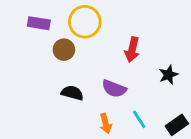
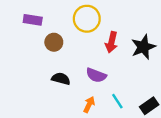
yellow circle: (85, 22) -> (87, 19), moved
black star: (168, 75) -> (143, 47), moved, size x1.5
orange arrow: (106, 124) -> (89, 105), turned -140

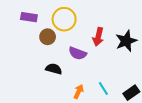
yellow circle: (87, 19) -> (64, 19), moved
purple semicircle: (96, 75) -> (78, 53), moved

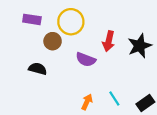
black semicircle: (54, 69) -> (38, 69), moved

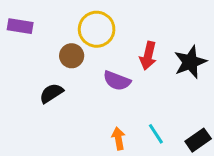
purple rectangle: (32, 19) -> (20, 26), moved
black semicircle: (38, 69) -> (51, 93), turned -48
orange arrow: (87, 102) -> (118, 138), turned -35

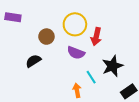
yellow circle: (97, 29) -> (75, 24), moved
black star: (190, 62) -> (112, 66), moved
cyan line: (156, 134) -> (91, 77), moved

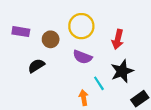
purple rectangle: (13, 17) -> (21, 32), moved
red arrow: (96, 37) -> (118, 39), moved

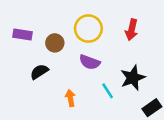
red arrow: (118, 39) -> (132, 30), moved
orange arrow: (84, 98) -> (70, 98), moved

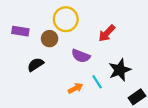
yellow circle: (88, 29) -> (66, 19), moved
red arrow: (132, 30) -> (107, 33), moved, turned 30
orange arrow: (70, 98) -> (75, 88), moved, turned 72

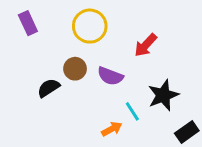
purple rectangle: (20, 31) -> (28, 23), moved, turned 56
brown circle: (50, 39) -> (75, 69), moved
orange arrow: (75, 88) -> (112, 129), moved

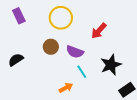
black semicircle: (49, 88) -> (16, 60), moved
cyan line: (132, 111) -> (82, 72), moved
orange arrow: (112, 129) -> (66, 88), moved

